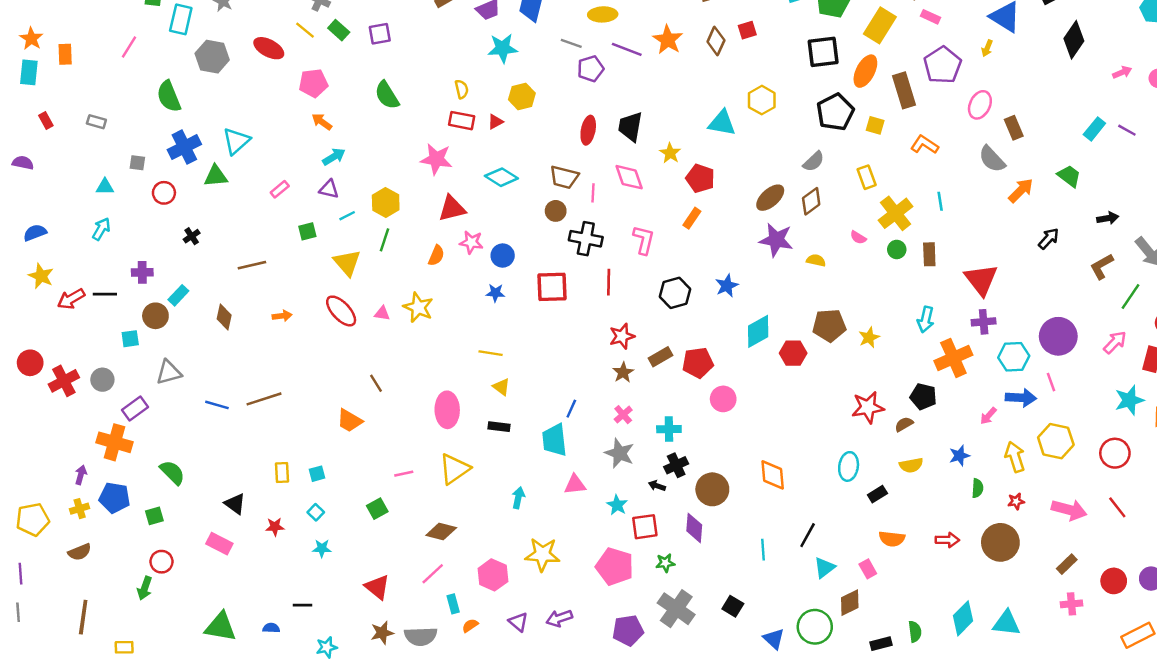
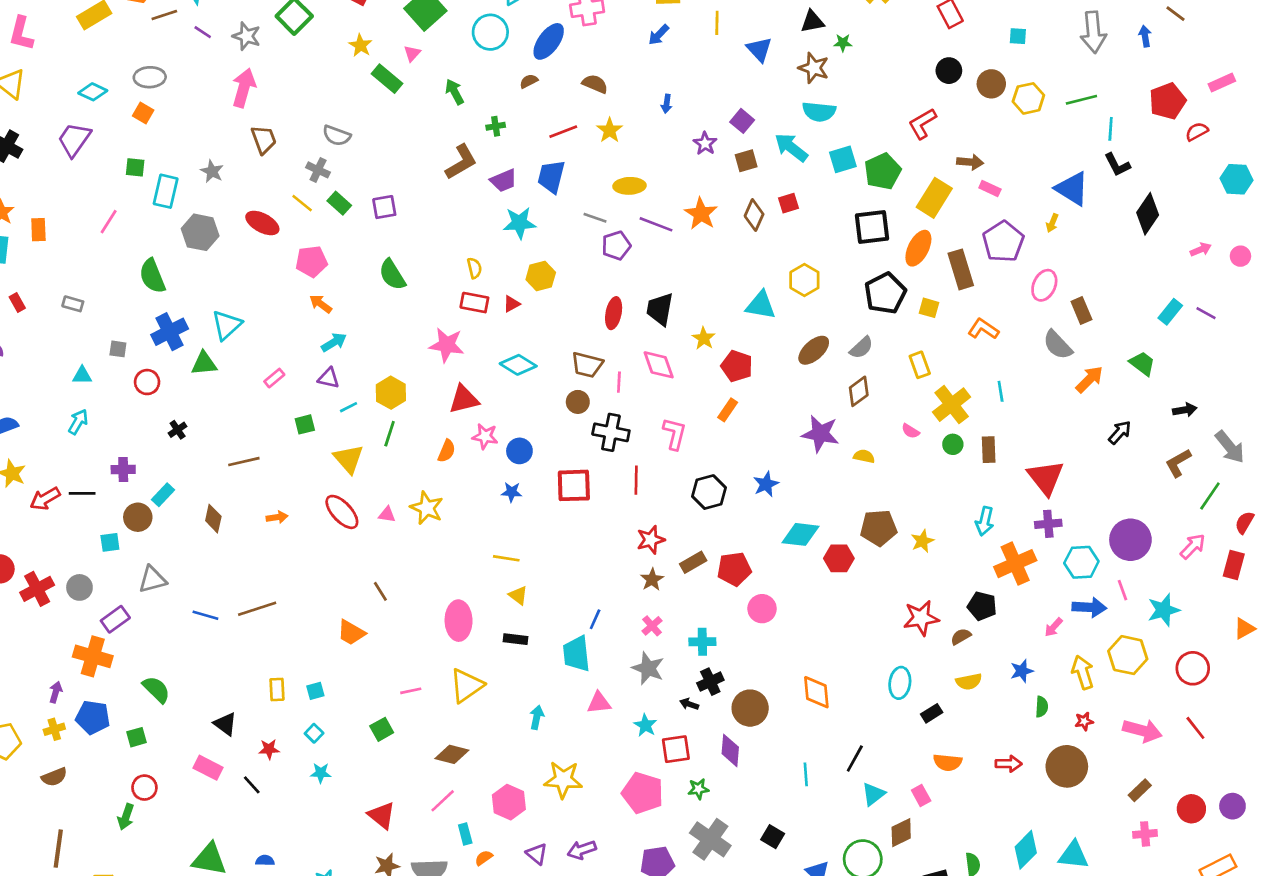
brown ellipse: (770, 198) -> (814, 350), moved
cyan diamond: (758, 331) -> (800, 534), turned 36
cyan star: (1129, 400) -> (1164, 610), moved
black line: (303, 605) -> (252, 785), moved, turned 48

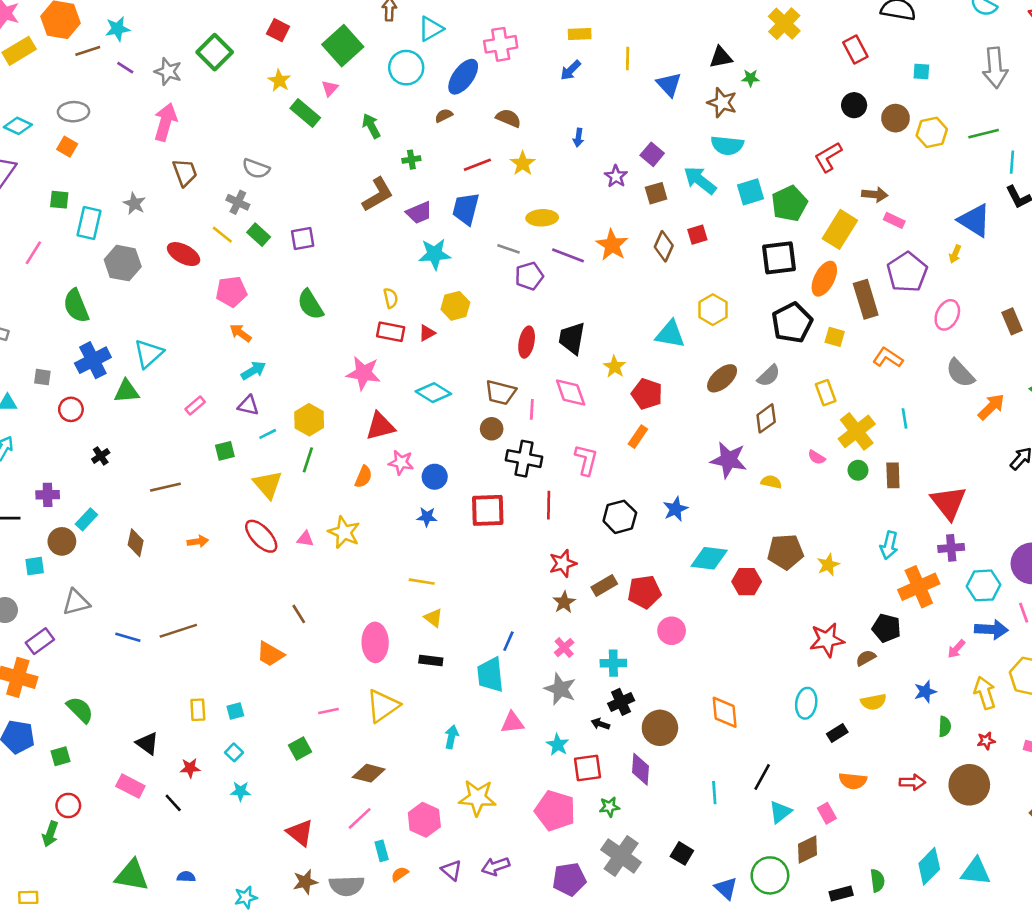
brown rectangle: (1081, 310) -> (1012, 321), moved

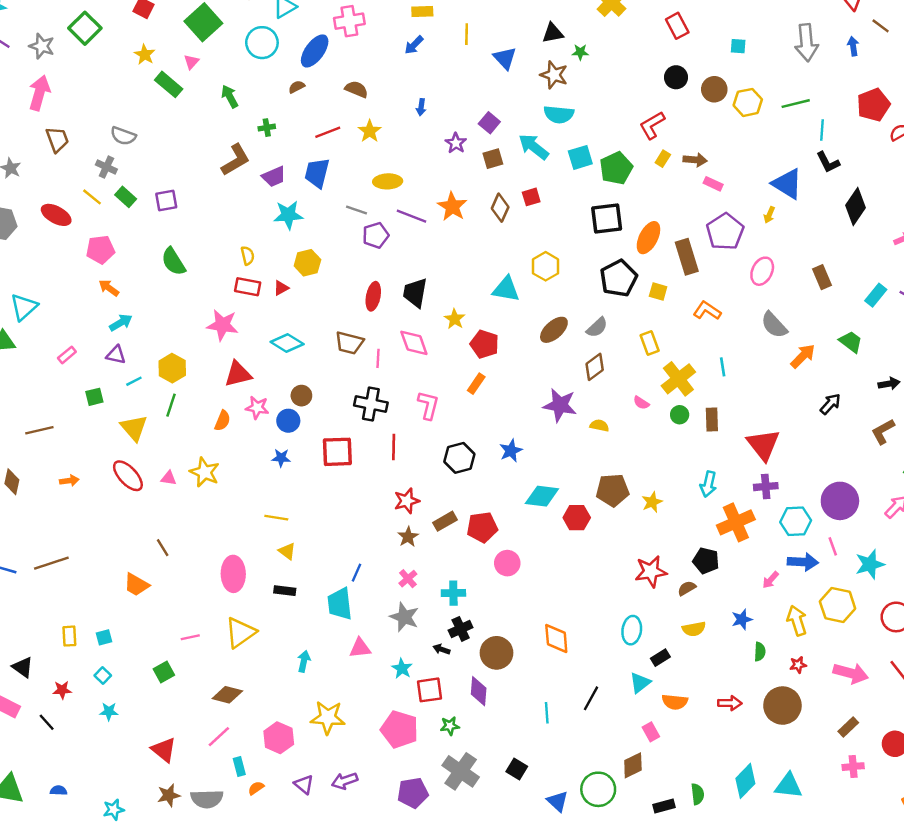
yellow rectangle: (840, 229) -> (663, 159), moved, size x0.5
brown circle: (492, 429) -> (301, 396), moved
cyan triangle: (780, 812) -> (640, 683), moved

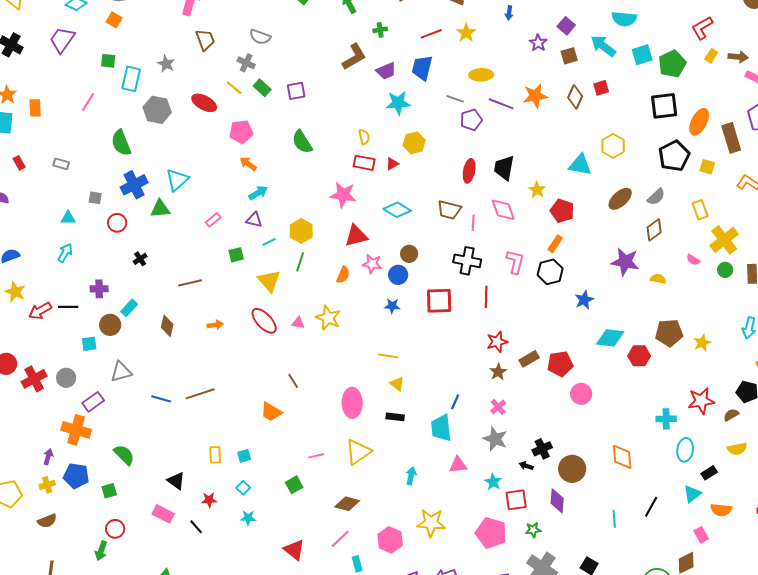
orange star: (452, 207) -> (535, 96), turned 30
black hexagon: (459, 458) -> (550, 272), moved
cyan cross: (453, 593) -> (666, 419), moved

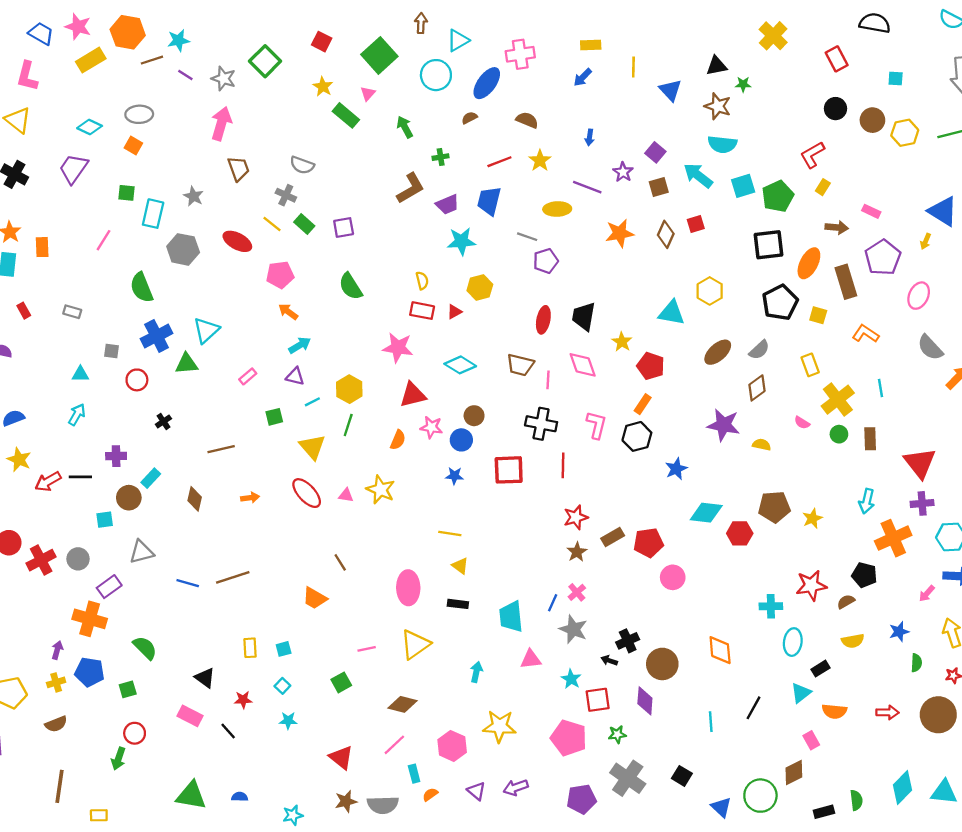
brown arrow: (738, 57) -> (837, 227), moved
purple line: (501, 104) -> (587, 187), moved
blue line: (455, 402) -> (553, 603), moved

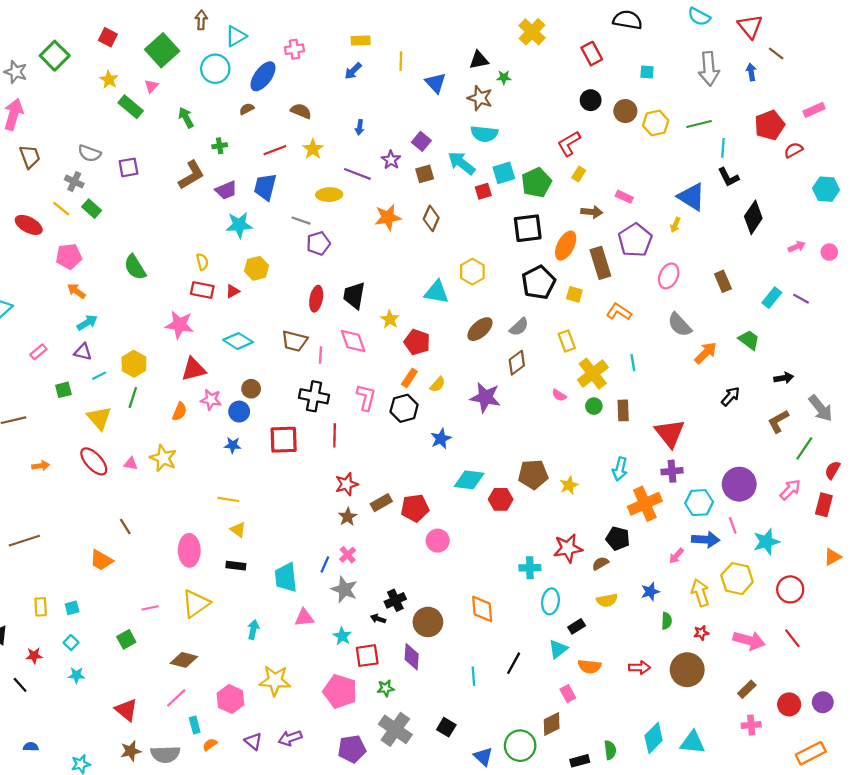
pink cross: (520, 54) -> (294, 49), size x0.7
red square: (696, 224) -> (483, 191), moved
purple square: (344, 227) -> (128, 167), moved
yellow semicircle: (762, 445) -> (438, 384), moved, turned 119

